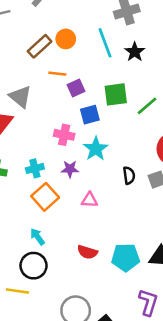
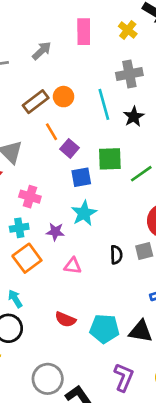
orange line: (57, 74) -> (52, 132), turned 48
purple square: (76, 88) -> (69, 148), turned -30
pink cross: (64, 135) -> (30, 197), moved
black semicircle: (129, 175) -> (116, 255), moved

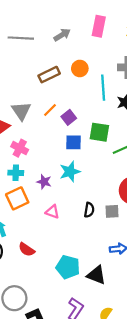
orange circle: (64, 97) -> (80, 68), moved
orange line: (52, 132) -> (50, 110), moved, turned 64
pink cross: (30, 197) -> (20, 148), moved
red semicircle: (65, 319) -> (27, 249), moved

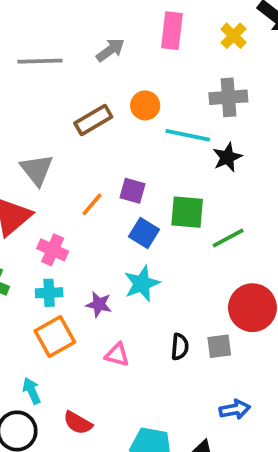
cyan line: (103, 88) -> (188, 135), turned -70
orange line: (50, 110) -> (92, 204), moved
gray triangle: (21, 111) -> (37, 170), moved
purple square: (69, 117) -> (133, 191), turned -32
blue square: (73, 142) -> (144, 233), turned 35

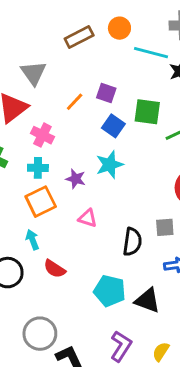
gray square: (219, 346) -> (165, 227), moved
black semicircle: (180, 347) -> (132, 242), moved, size x1.4
cyan arrow: (32, 391) -> (32, 240), moved

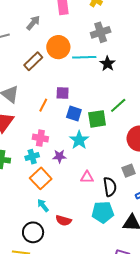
orange circle: (119, 28) -> (58, 47), size x1.5
green square: (147, 112) -> (97, 119), moved
pink cross: (42, 135) -> (40, 138), moved
pink triangle: (88, 218) -> (87, 177), moved
cyan pentagon: (110, 291) -> (103, 212), moved

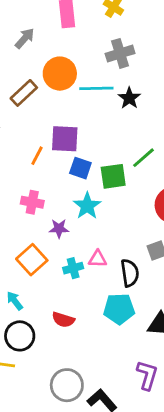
purple square: (63, 93) -> (65, 139), size x1.5
cyan cross: (32, 157) -> (73, 268), moved
cyan arrow: (43, 205) -> (15, 301), moved

